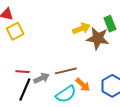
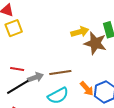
orange arrow: (83, 85) -> (87, 89), moved
black line: (25, 89) -> (18, 87), turned 30

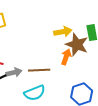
orange arrow: (87, 89) -> (66, 57), moved, turned -126

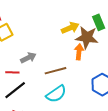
gray arrow: (14, 72) -> (28, 58), moved

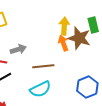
yellow arrow: (70, 28) -> (64, 26), turned -72
orange arrow: (79, 52) -> (63, 43), moved, turned -35

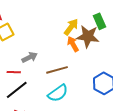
yellow arrow: (64, 26) -> (71, 27), turned 42

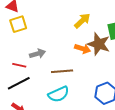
yellow arrow: (71, 27) -> (82, 21), moved
orange arrow: (73, 44) -> (83, 49), turned 126

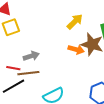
brown line: (62, 71) -> (28, 73), moved

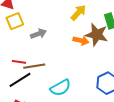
gray arrow: (31, 56) -> (39, 34), moved

